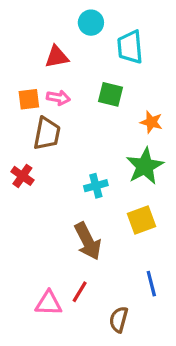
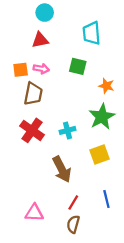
cyan circle: (91, 23) -> (45, 13), moved
red cross: (22, 176) -> (32, 130), moved, size x1.5
red line: (80, 292) -> (73, 203), moved
brown semicircle: (119, 319) -> (73, 224), moved

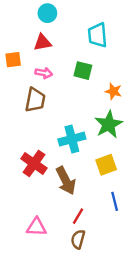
orange square: (21, 70) -> (13, 60), moved
red cross: (32, 130) -> (34, 163), moved
cyan cross: (68, 130) -> (72, 139), size x1.5
blue line: (106, 199) -> (115, 201), moved

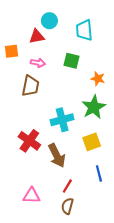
cyan circle: (47, 13) -> (49, 21), moved

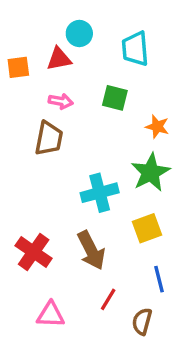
orange square: (11, 51) -> (18, 67), moved
red cross: (29, 141) -> (34, 252), moved
brown semicircle: (67, 206) -> (142, 321), moved

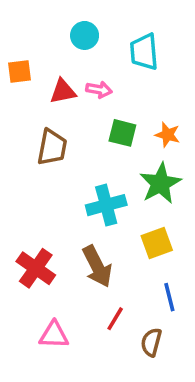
red triangle: (59, 59) -> (63, 91), moved
green square: (115, 98) -> (122, 133), moved
pink arrow: (61, 101) -> (99, 90), moved

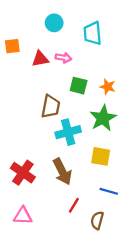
brown trapezoid: (52, 147) -> (51, 107), moved
yellow square: (157, 243) -> (101, 156), turned 30
blue line: (169, 297) -> (109, 191), turned -60
pink triangle: (54, 335) -> (23, 216), moved

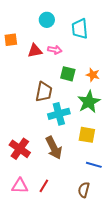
red line: (74, 205) -> (44, 186), moved

